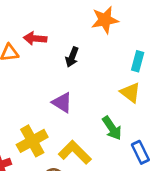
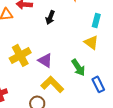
purple triangle: (62, 102) -> (45, 60), moved
yellow cross: (32, 141) -> (20, 55), moved

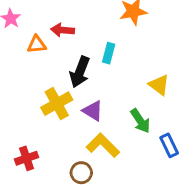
black arrow: (50, 17) -> (80, 72), moved, size x1.5
cyan rectangle: (96, 20) -> (109, 53), moved

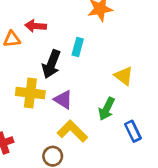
yellow cross: (57, 104) -> (30, 93), turned 36
green arrow: (140, 121) -> (107, 109), turned 60

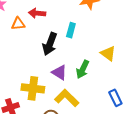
yellow cross: (30, 93) -> (33, 88), moved
green arrow: (107, 109) -> (83, 69), moved

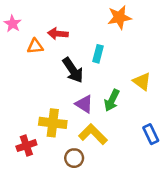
black arrow: (50, 44) -> (73, 70), turned -55

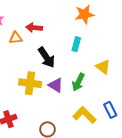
cyan rectangle: (98, 54) -> (76, 44), moved
yellow cross: (53, 123) -> (30, 83), moved
yellow L-shape: (93, 134) -> (84, 115), moved

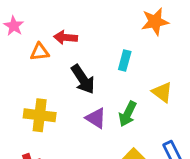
orange star: (84, 14) -> (155, 22), moved
yellow cross: (30, 83) -> (40, 115), moved

